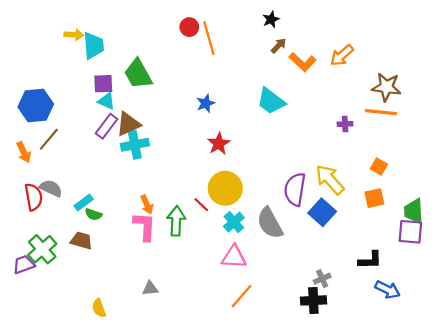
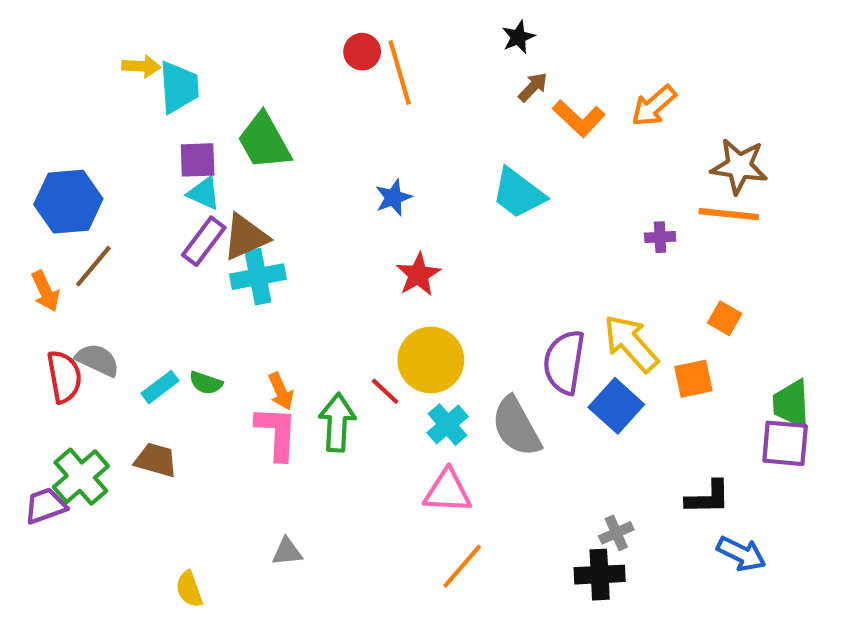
orange square: (374, 198) -> (693, 379), moved
green semicircle: (93, 214) -> (206, 383), moved

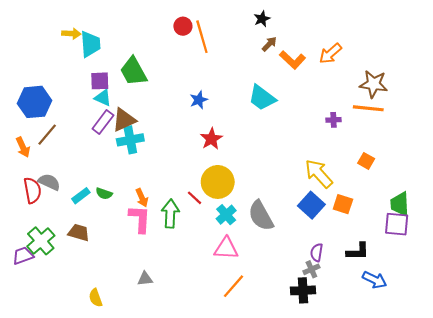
purple semicircle: (564, 362) -> (317, 253), moved, size x0.6
orange square: (693, 379) -> (343, 204), moved, turned 30

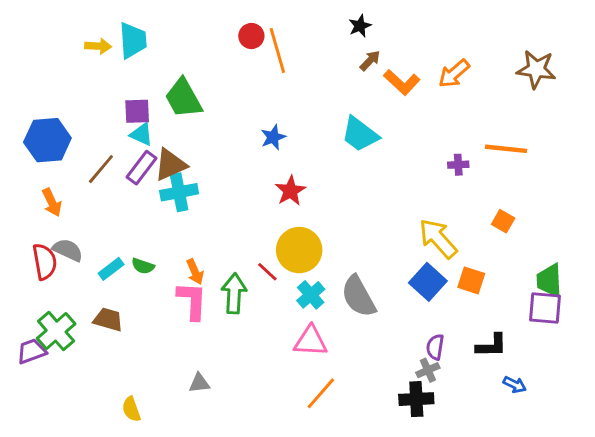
cyan trapezoid: (90, 44) -> (133, 40), moved
brown star: (374, 84) -> (536, 69), moved
brown line: (47, 135) -> (101, 169), moved
orange arrow: (23, 147) -> (52, 202), moved
blue arrow: (375, 280) -> (515, 385), size x0.7

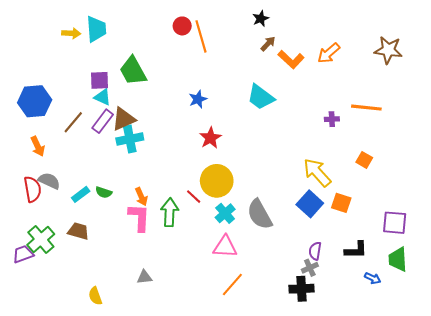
green trapezoid: (549, 280) -> (398, 259), moved

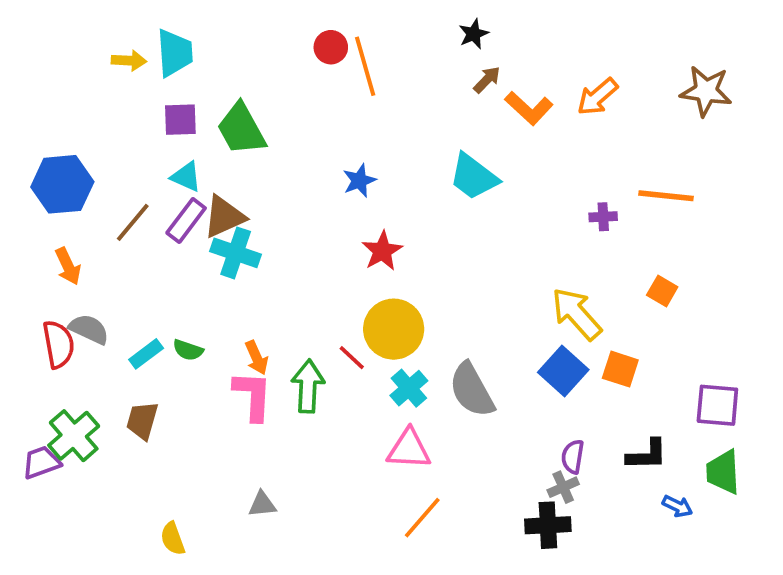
purple square: (99, 80) -> (180, 120), moved
cyan cross: (130, 139) -> (236, 253), turned 30
brown trapezoid: (79, 231) -> (142, 420), turned -90

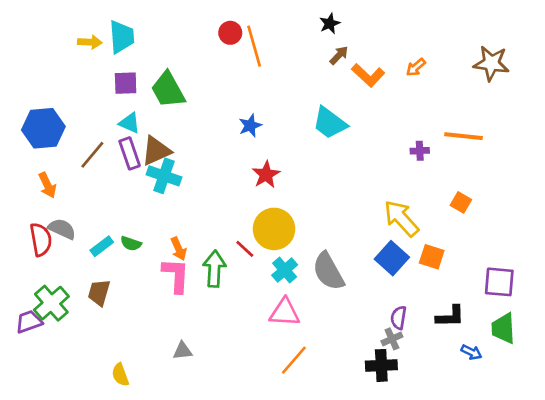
orange arrow: (597, 97) -> (416, 67), size x0.7
purple rectangle: (186, 221) -> (130, 153), turned -56

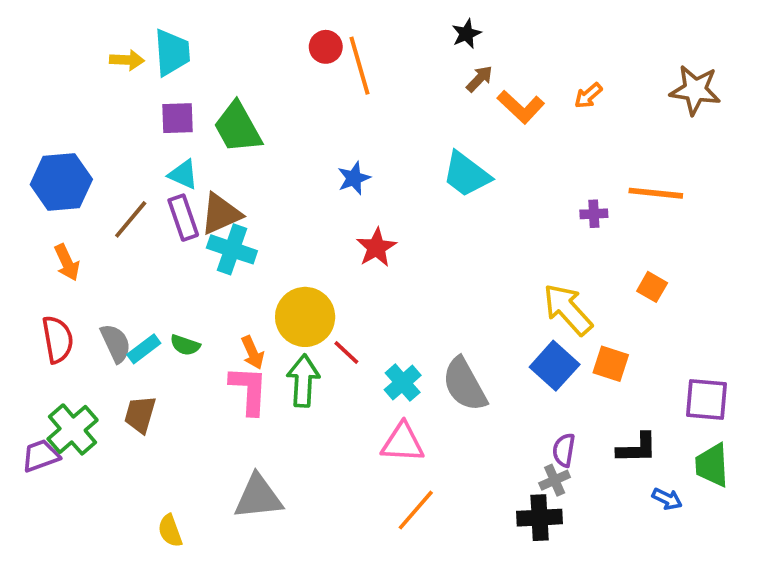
gray semicircle: (62, 229) -> (116, 343), moved, turned 40
yellow circle: (274, 229) -> (305, 317), moved
gray triangle: (183, 351) -> (258, 497), size x1.8

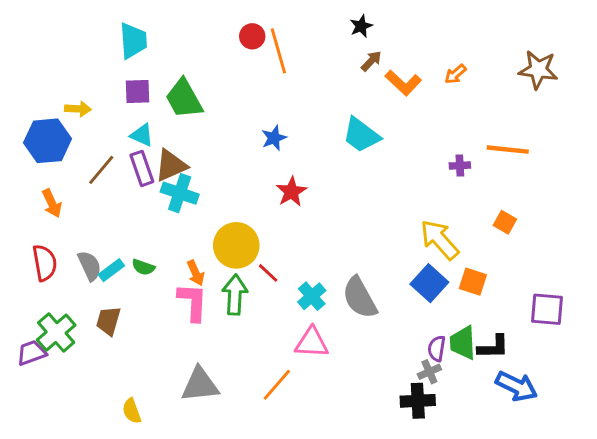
yellow arrow: (127, 60) -> (78, 109), moved
green trapezoid: (712, 465) -> (463, 343), moved
blue arrow: (667, 499) -> (516, 386), size x1.8
orange line: (416, 510) -> (277, 385), moved

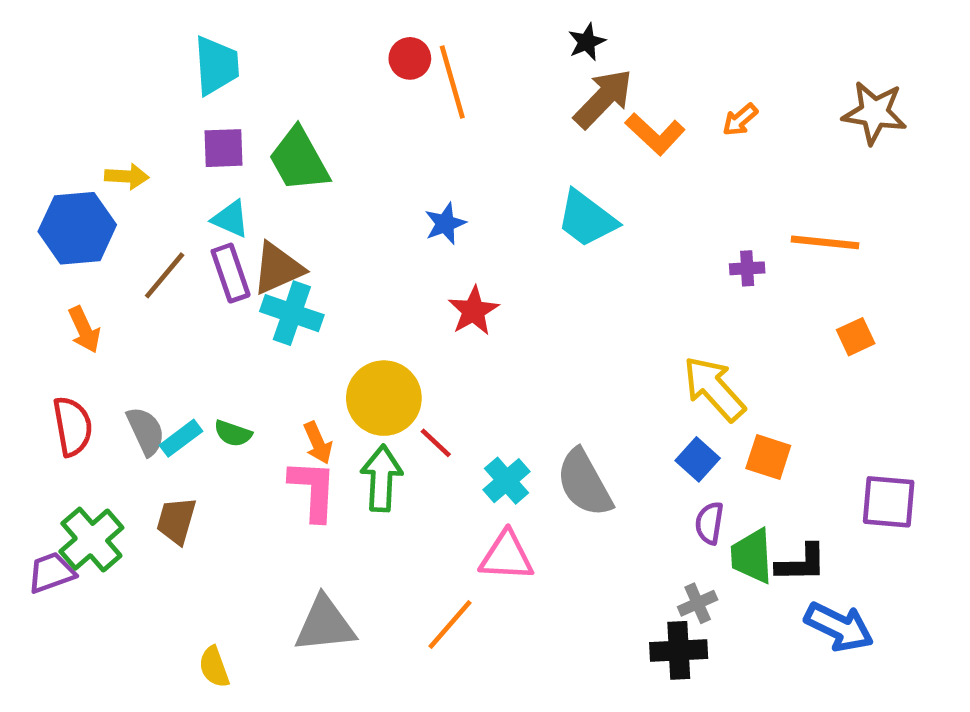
brown arrow: (371, 61) -> (603, 99), size x1.8
orange square: (505, 222) -> (856, 337), moved, turned 35
blue square: (429, 283) -> (698, 459), size x0.7
purple semicircle: (437, 348) -> (709, 523), moved

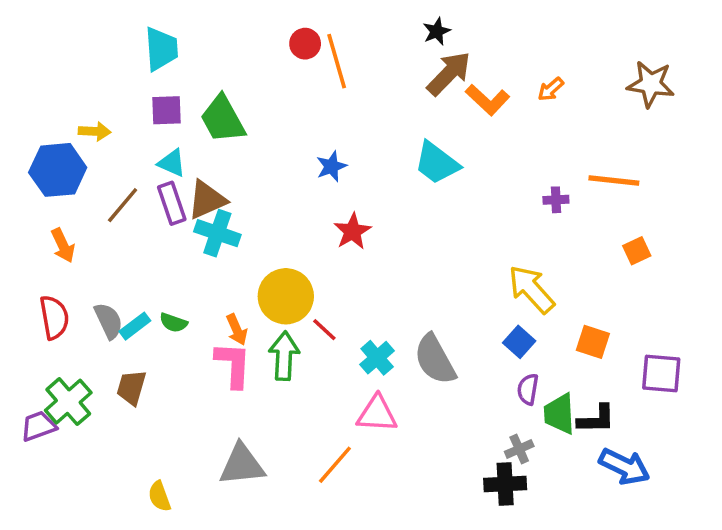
orange square: (768, 457) -> (593, 342), moved

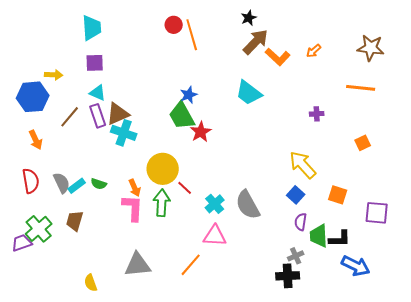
green trapezoid: (223, 119) -> (182, 116), moved
orange line: (614, 180) -> (361, 88), moved

